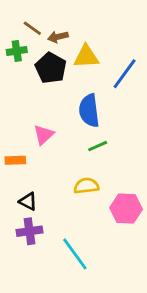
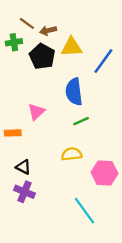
purple cross: (30, 231) -> (25, 192), turned 30
cyan line: (75, 254) -> (85, 211), moved

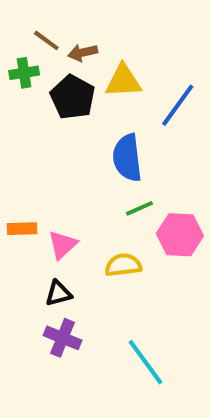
pink triangle: (36, 112) -> (63, 245), moved
black triangle: (23, 167) -> (58, 293), moved, turned -42
pink hexagon: (105, 173) -> (180, 235), moved
purple cross: (25, 192) -> (63, 338), moved

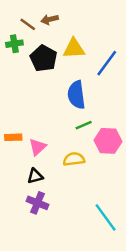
brown arrow: (83, 53) -> (50, 19), moved
cyan line: (145, 362) -> (106, 217), moved

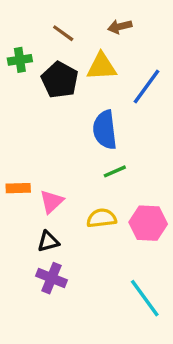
brown arrow: (50, 19) -> (120, 27), moved
brown line: (28, 24) -> (63, 33), moved
pink hexagon: (108, 141) -> (148, 223), moved

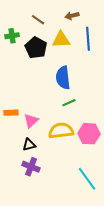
blue line: (146, 87) -> (88, 39), moved, turned -40
yellow semicircle: (101, 218) -> (61, 131), size x1.4

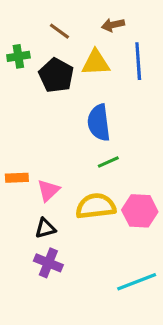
cyan line: (87, 179) -> (137, 282), turned -75

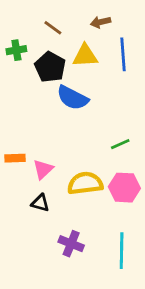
blue semicircle: (99, 123) -> (72, 98), moved, turned -56
green line: (108, 162) -> (120, 144), moved
black triangle: (45, 228) -> (40, 203), turned 30
purple cross: (48, 263) -> (71, 244), moved
cyan line: (137, 282) -> (122, 251), turned -68

